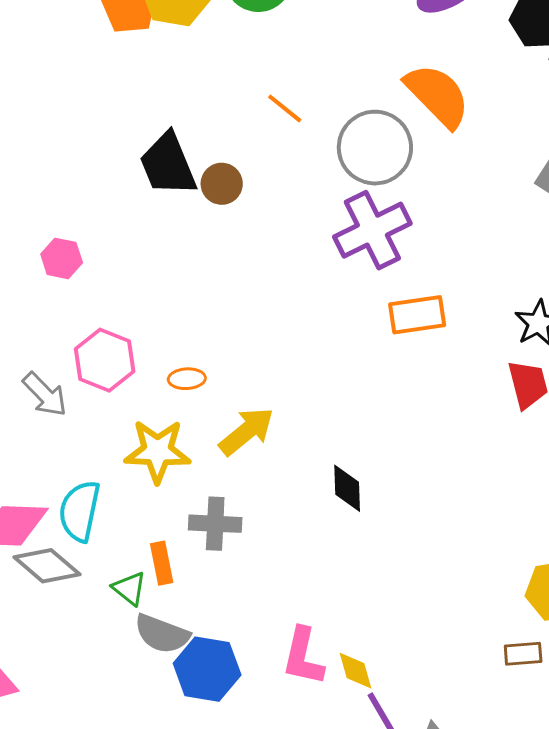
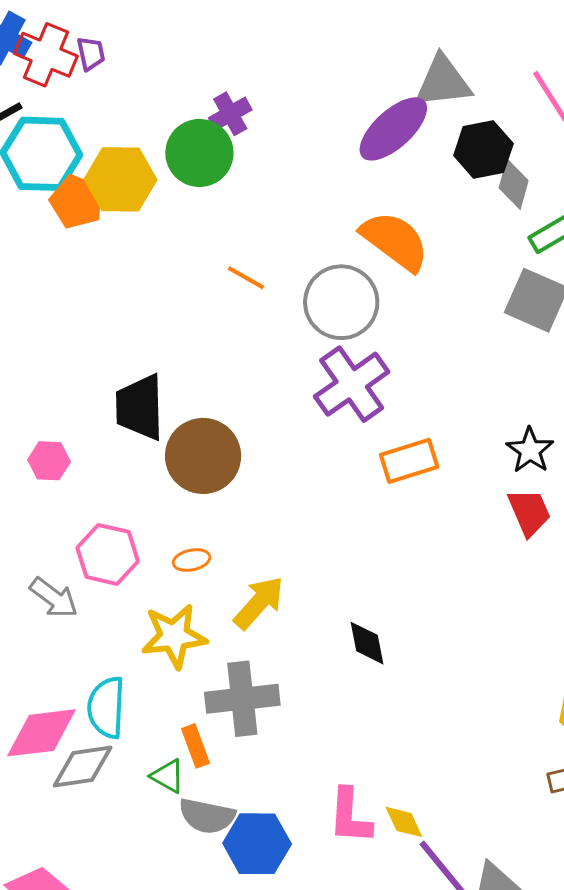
black trapezoid: (168, 164) -> (140, 407), moved, turned 30
brown circle: (222, 184) -> (203, 456), moved, size x1.8
gray cross: (215, 524) -> (242, 699), size x1.4
gray diamond: (47, 566) -> (83, 767), turned -40

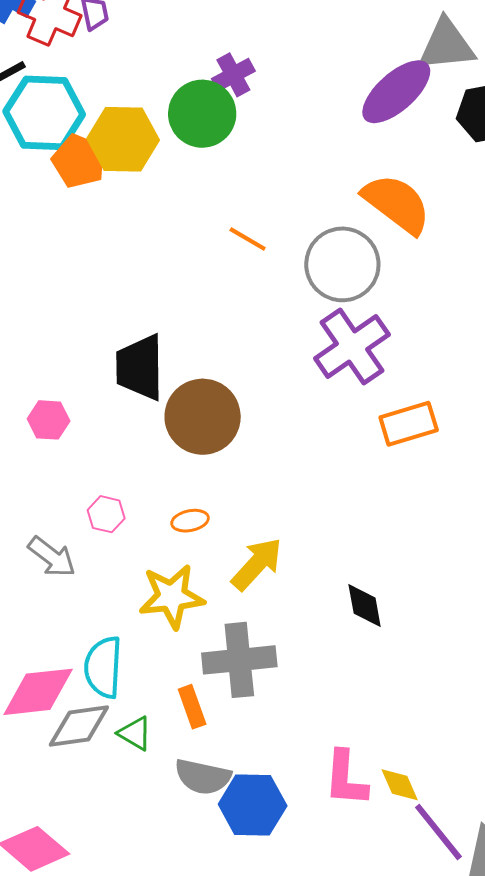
pink hexagon: (108, 554) -> (106, 514), size x0.6
green triangle: (168, 776) -> (135, 733), moved

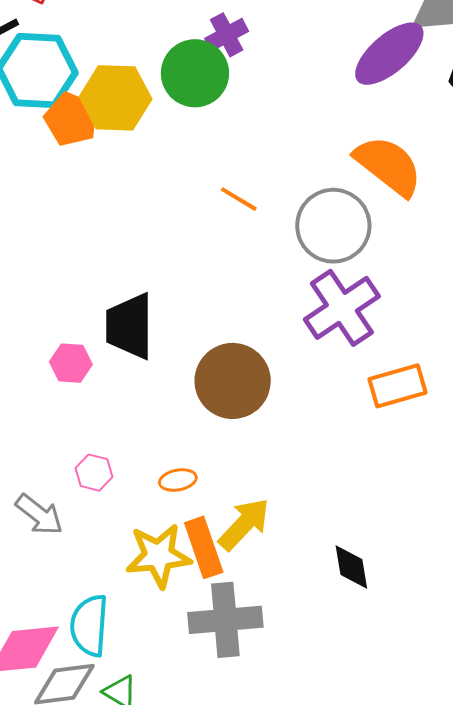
brown circle: (203, 417) -> (233, 381), moved
pink hexagon: (49, 420) -> (71, 363), moved
orange rectangle: (192, 707) -> (204, 547), moved, size x1.4

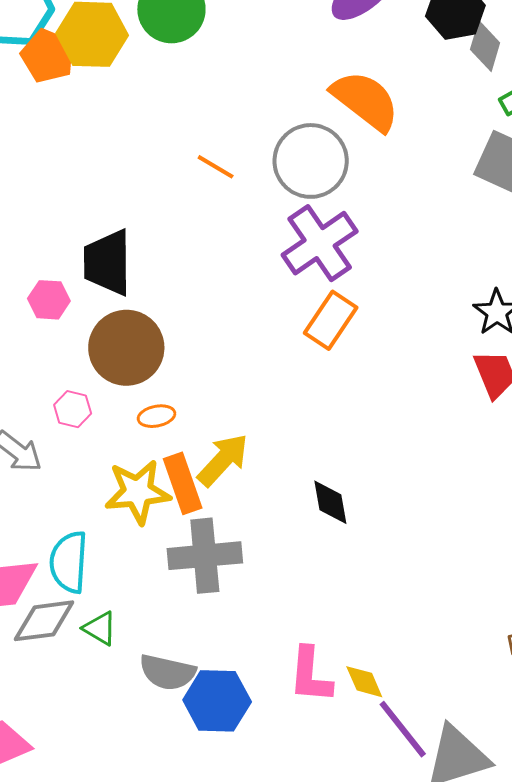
orange line: (239, 199) -> (216, 167), moved
brown circle: (233, 381) -> (126, 348), moved
orange rectangle: (398, 386) -> (331, 320), moved, turned -40

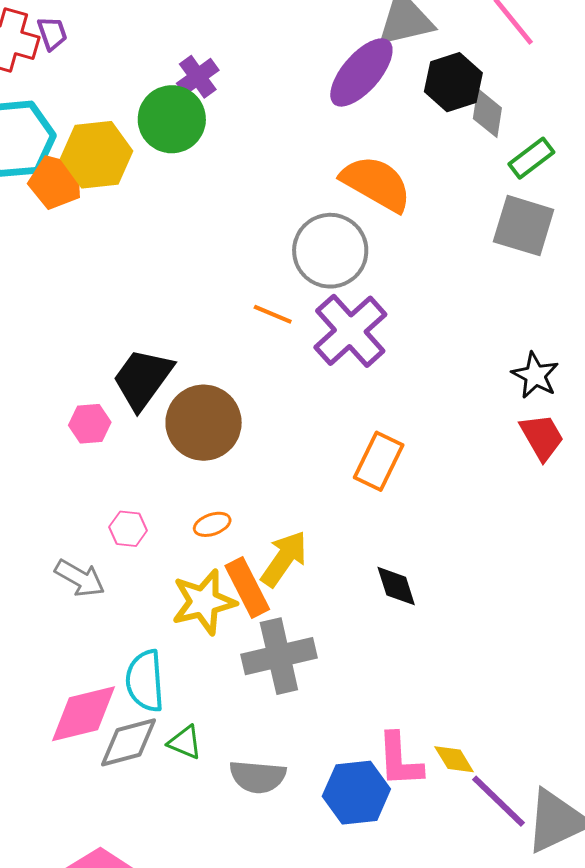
orange line: (216, 167) -> (273, 314), moved
black trapezoid: (107, 263) -> (143, 379), turned 44
orange rectangle: (331, 320) -> (379, 461), moved
brown circle: (126, 348) -> (204, 423), moved
blue hexagon: (217, 701) -> (356, 793), moved

